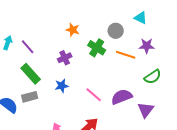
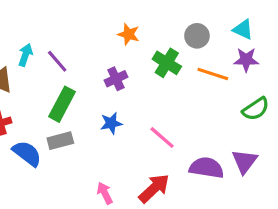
cyan triangle: (141, 18) -> (243, 29), moved
green rectangle: (31, 74) -> (62, 104), turned 70
purple semicircle: (122, 97) -> (206, 168), moved, turned 30

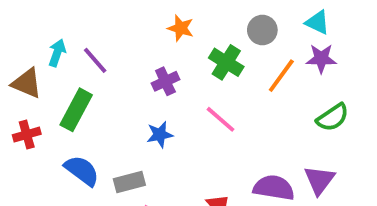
orange line: (213, 74) -> (281, 76), turned -72
green rectangle: (62, 104) -> (76, 110), moved
pink line: (162, 137) -> (221, 119), moved
gray rectangle: (60, 141) -> (129, 182), moved
blue semicircle: (27, 153) -> (82, 171), moved

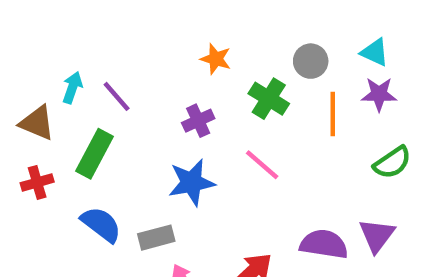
orange line: (281, 76) -> (333, 114), turned -36
blue star: (160, 135) -> (192, 182), size x1.5

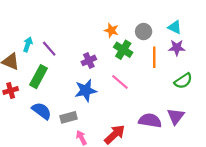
orange star: (216, 59) -> (111, 30), moved

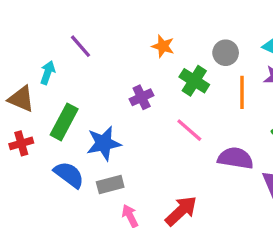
orange star: (111, 30) -> (163, 46), moved
purple line: (49, 49) -> (81, 46), moved
blue star: (86, 90) -> (104, 143), moved
purple semicircle: (150, 121) -> (235, 158), moved

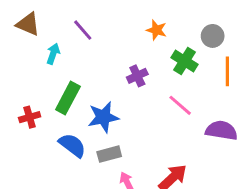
brown triangle: (21, 99) -> (28, 24), moved

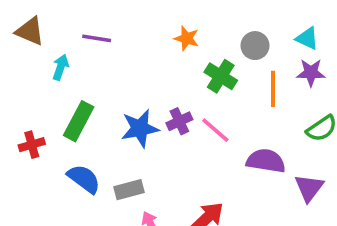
purple line: (83, 30) -> (97, 38), turned -40
purple cross: (137, 76) -> (179, 121), moved
blue star: (103, 117) -> (140, 128), moved

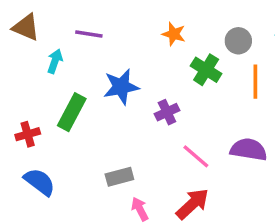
blue star: (140, 128) -> (121, 87), moved
pink line: (215, 130) -> (196, 156), moved
blue semicircle: (84, 179) -> (40, 182), moved

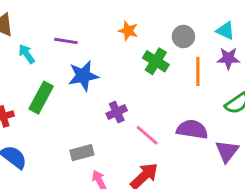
purple line: (89, 34) -> (66, 41), moved
cyan arrow: (55, 61) -> (27, 54), turned -54
purple cross: (167, 112) -> (117, 112), moved

